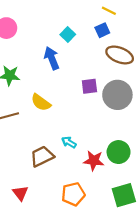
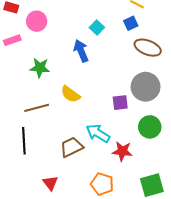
purple square: (89, 86) -> (120, 103), moved
cyan arrow: (69, 142) -> (98, 133), size x1.6
green circle: (119, 152) -> (150, 127), moved
orange pentagon: (73, 194) -> (102, 184), turned 30

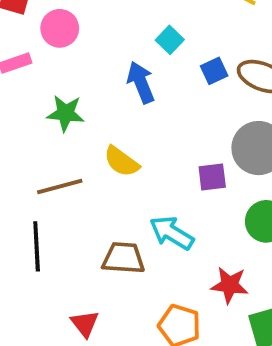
blue square: (131, 23) -> (214, 71), moved
brown trapezoid: (71, 147) -> (123, 258), turned 30
red star: (122, 151) -> (230, 285), moved

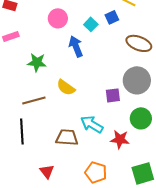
pink circle: (60, 28) -> (58, 18), moved
blue square: (214, 71) -> (112, 17), moved
red star: (230, 285) -> (120, 139), moved

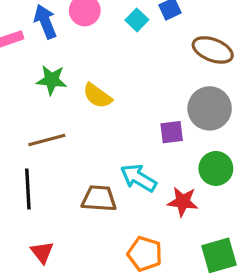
blue arrow: (76, 46) -> (45, 22), moved
yellow semicircle: (66, 87) -> (97, 96), moved
red triangle: (47, 171) -> (42, 252), moved

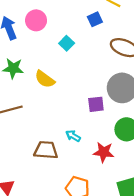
cyan square: (137, 20) -> (67, 43), moved
cyan arrow: (138, 178) -> (73, 136), size x0.6

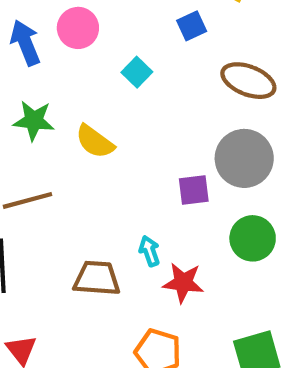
cyan arrow: (73, 136) -> (149, 251), turned 40
red star: (104, 152) -> (183, 283), moved

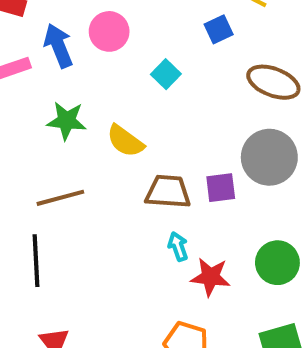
green circle: (253, 238) -> (277, 263), moved
brown trapezoid: (97, 278) -> (168, 192), moved

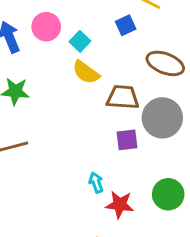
cyan square: (166, 74) -> (80, 41), moved
yellow semicircle: (125, 141) -> (86, 72), moved
brown trapezoid: (168, 192) -> (123, 97), moved

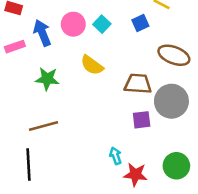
cyan square: (80, 41) -> (102, 24), moved
yellow semicircle: (86, 72) -> (92, 65), moved

